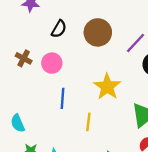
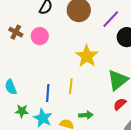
blue line: (62, 98) -> (48, 93), moved

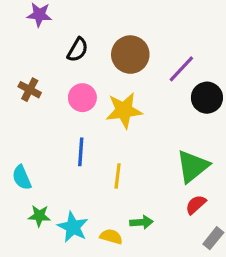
pink circle: (40, 36) -> (82, 98), moved
yellow star: (87, 56) -> (124, 110), moved, turned 30
blue line: (48, 93) -> (81, 152), moved

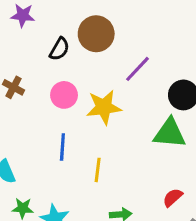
brown circle: (130, 55) -> (96, 34), moved
purple line: (181, 69) -> (137, 69), moved
green triangle: (193, 166) -> (170, 133), moved, turned 44

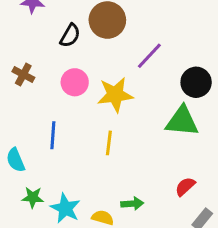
blue line: (62, 147) -> (53, 135), moved
yellow line: (98, 170) -> (109, 143), moved

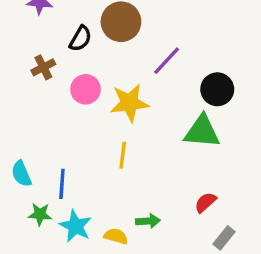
brown cross: (23, 74) -> (43, 67), moved, turned 35
blue line: (53, 135) -> (62, 184), moved

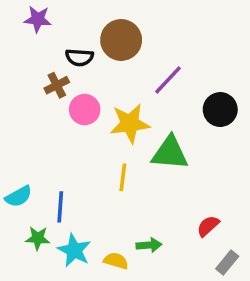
black semicircle: (80, 39) -> (79, 57), turned 64
brown cross: (43, 67) -> (57, 85), moved
green triangle: (202, 132) -> (170, 153), moved
cyan semicircle: (21, 174) -> (19, 196), turned -96

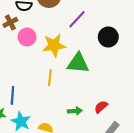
green arrow: (149, 245) -> (75, 111), moved

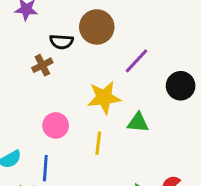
pink circle: (27, 37) -> (56, 125), moved
green triangle: (78, 63) -> (138, 123), size x0.7

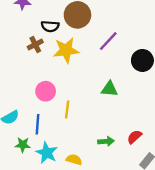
yellow star: (104, 98) -> (66, 50), moved
yellow line: (98, 143) -> (67, 109), moved

